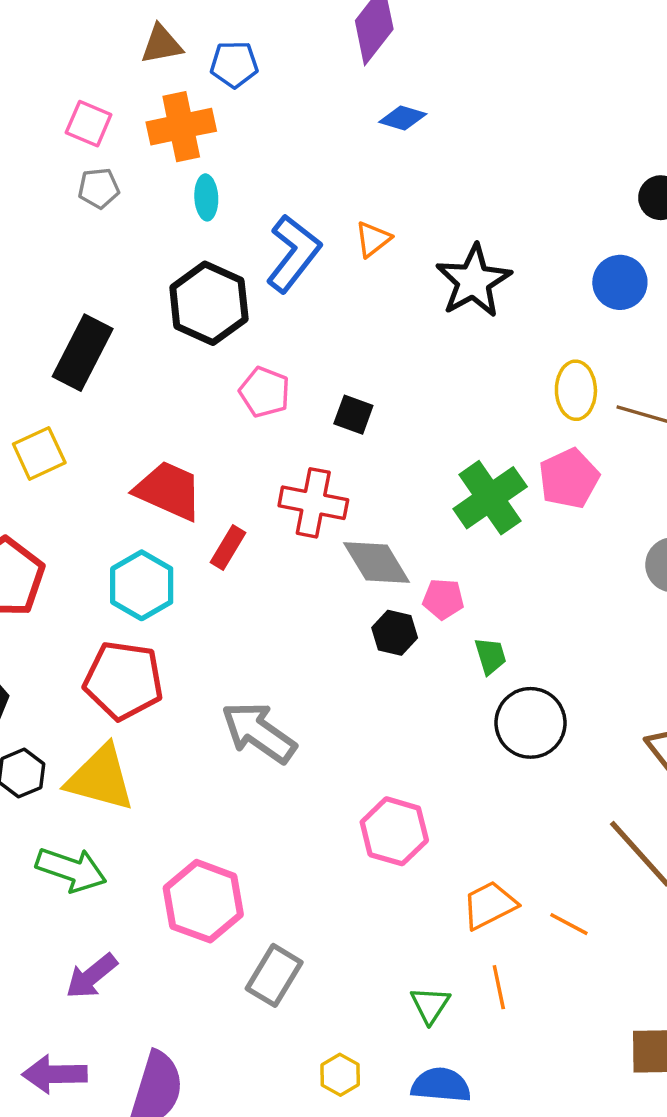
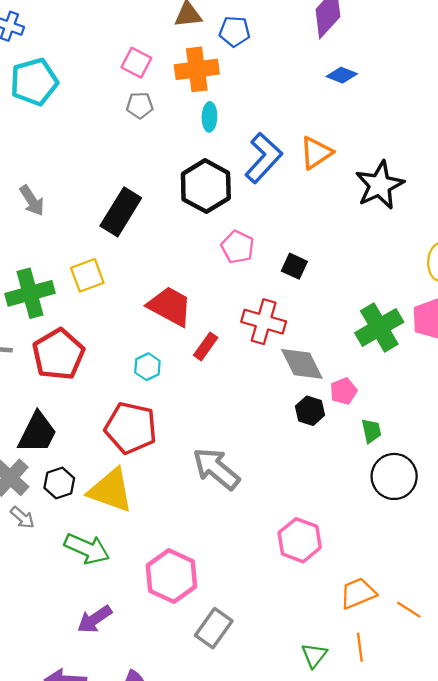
orange triangle: (373, 239) -> (316, 153), size x1.4
cyan hexagon: (142, 585) -> (147, 367), size x0.6
pink pentagon: (443, 599) -> (344, 391), turned -30

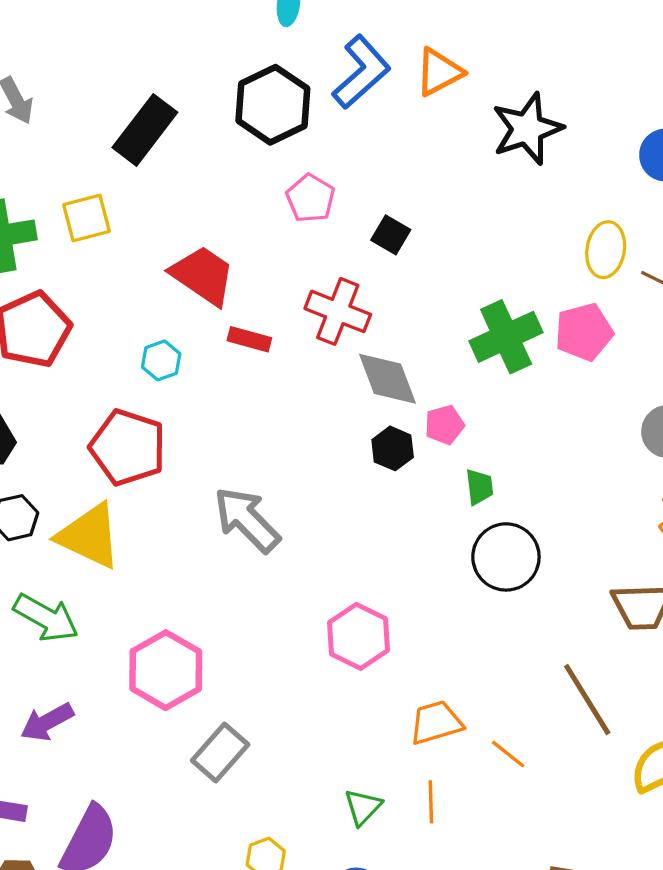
red rectangle: (206, 346) -> (249, 339), turned 64

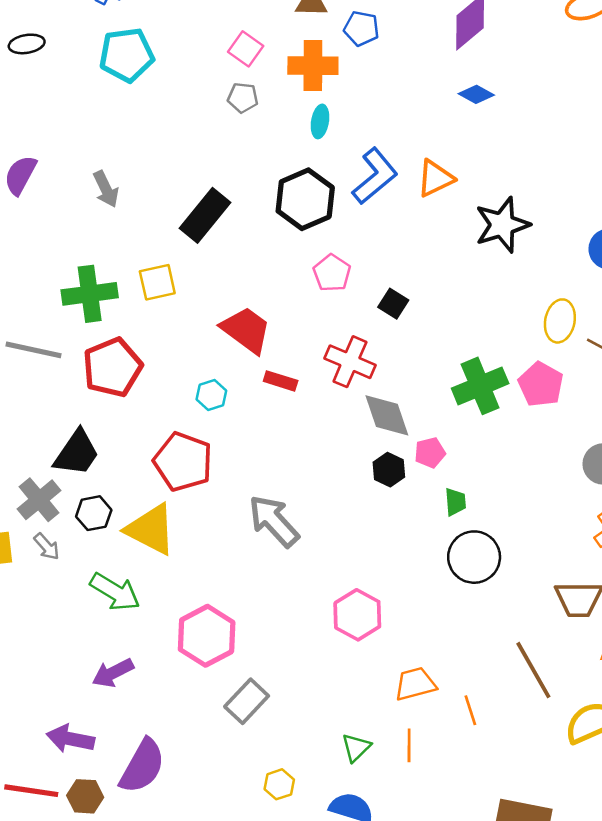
pink pentagon: (584, 332) -> (541, 384), turned -30
orange line: (508, 754) -> (470, 710), turned 32

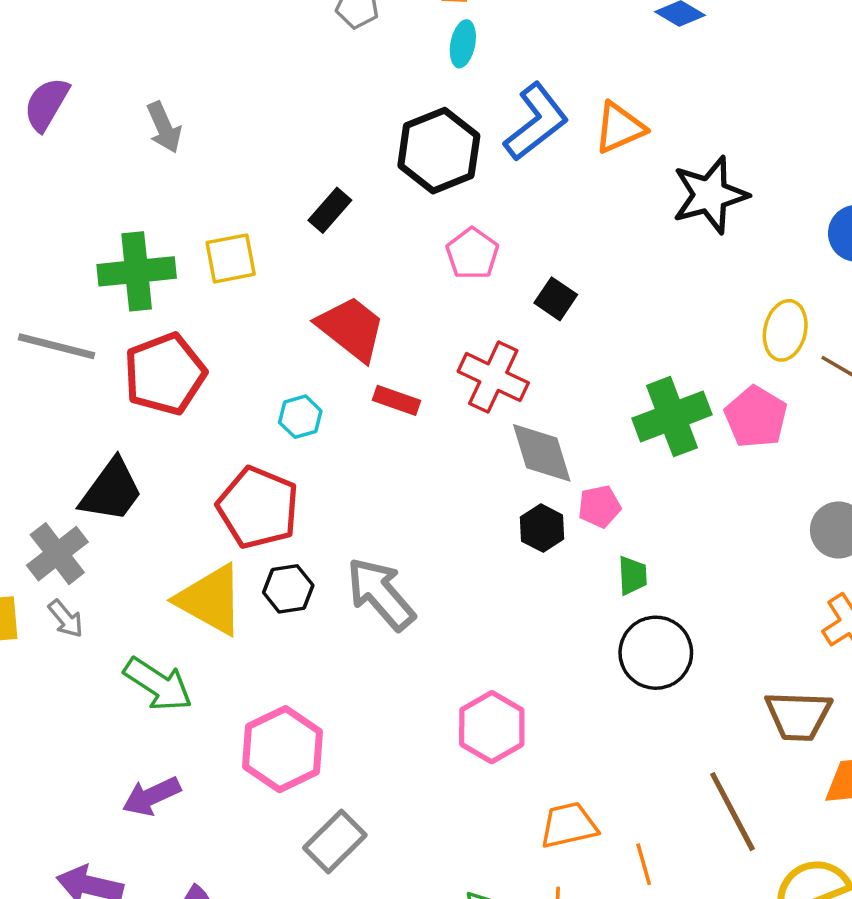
black rectangle: (205, 215) -> (330, 210), moved, size x0.6
black hexagon: (94, 513) -> (288, 589), moved

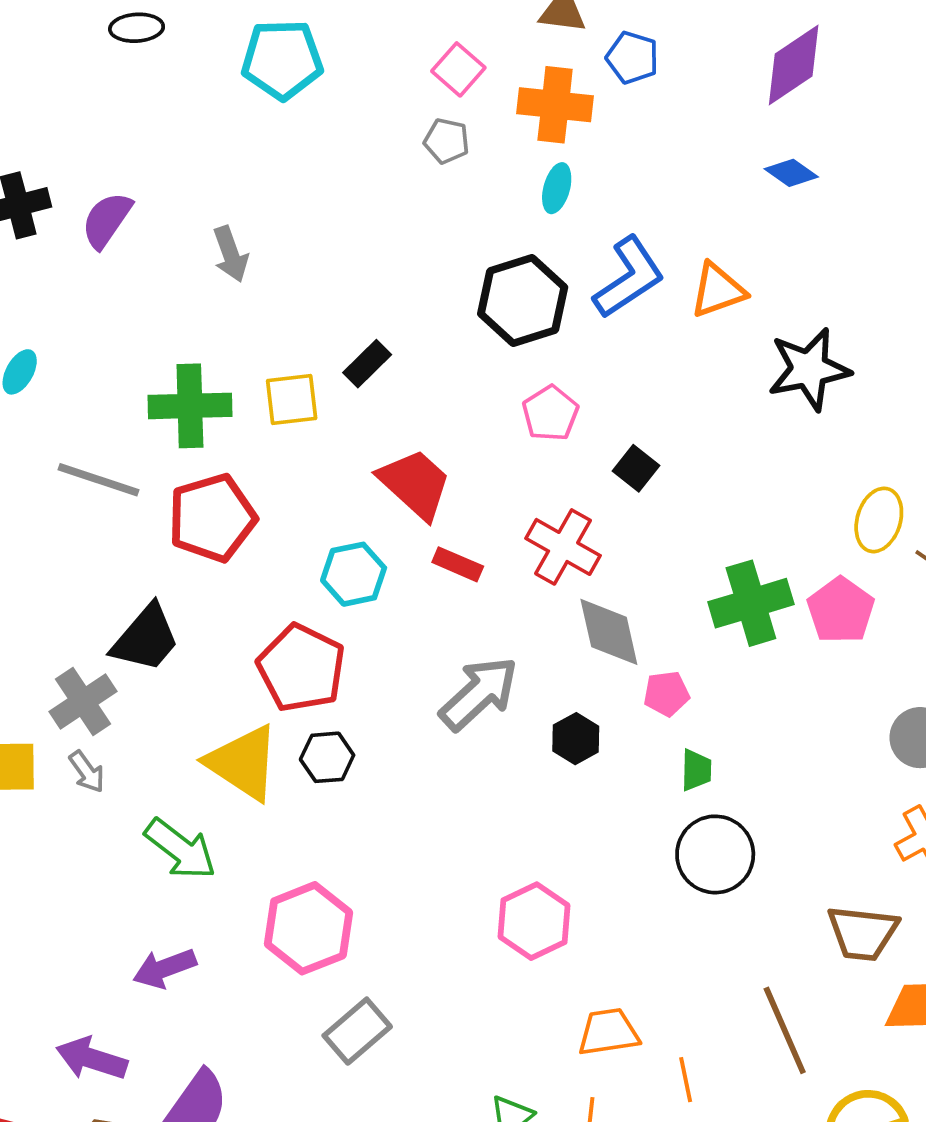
black rectangle: (330, 210) -> (367, 364), moved
cyan hexagon: (300, 417) -> (354, 574), size x1.4
black hexagon: (542, 528) -> (576, 739), moved
gray arrow: (381, 594) -> (479, 694), moved, turned 84

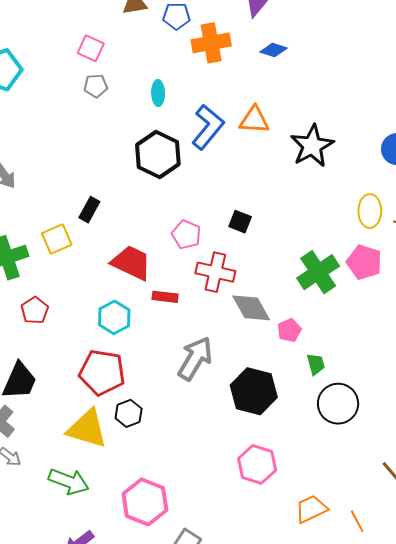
orange cross: (555, 105) -> (211, 43), moved
orange triangle: (718, 290) -> (254, 120), turned 40
pink pentagon: (550, 413) -> (186, 235), moved
red pentagon: (212, 518) -> (35, 310), size x0.6
black hexagon: (576, 739) -> (254, 391), moved, size x1.8

